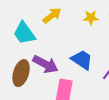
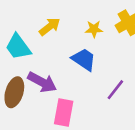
blue trapezoid: (82, 60) -> (84, 59), moved

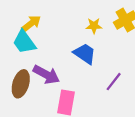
yellow arrow: (50, 27) -> (31, 23), moved

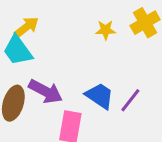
blue trapezoid: (85, 54) -> (100, 96), moved

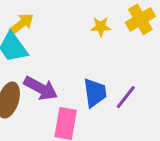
blue trapezoid: (100, 96) -> (95, 93), turned 48

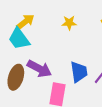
yellow star: (101, 27) -> (69, 23), moved

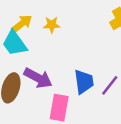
yellow star: (69, 23) -> (52, 25), moved

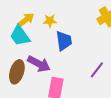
blue trapezoid: (84, 82) -> (64, 41), moved

